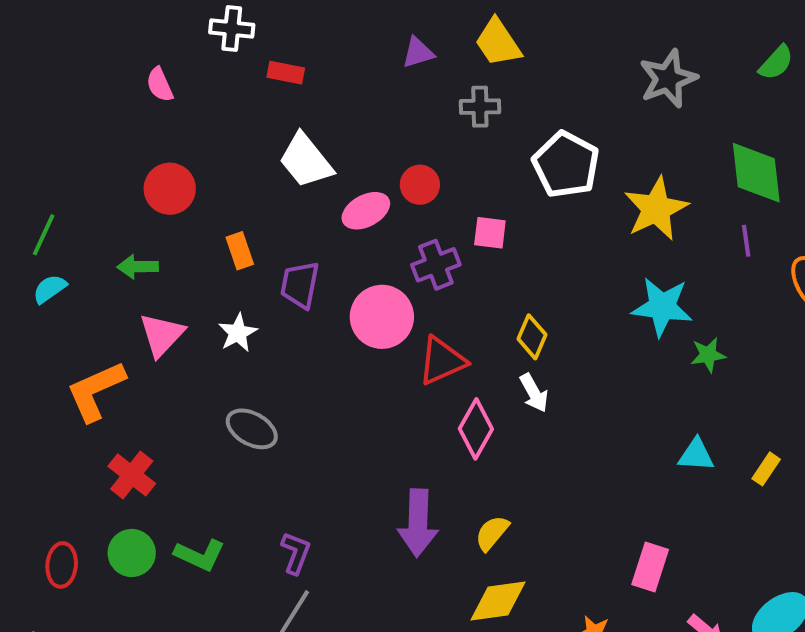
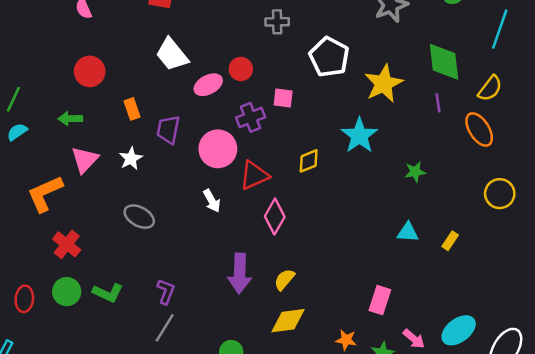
cyan star: (662, 307) -> (359, 136), moved, turned 30
yellow diamond: (532, 337) -> (309, 161), turned 45
white arrow: (534, 393) -> (212, 201), moved

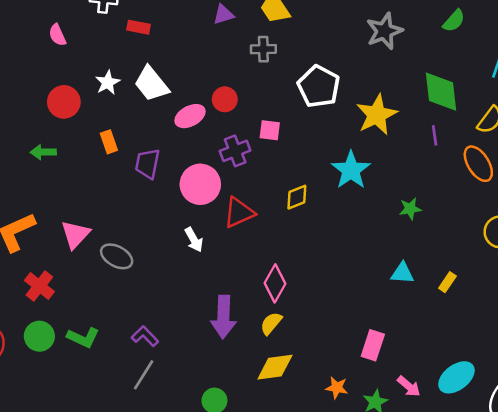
white star: (131, 159) -> (108, 83), moved
pink triangle: (85, 160) -> (75, 234), moved
pink diamond: (275, 217) -> (275, 283), moved
purple L-shape: (166, 292) -> (145, 336), turned -65

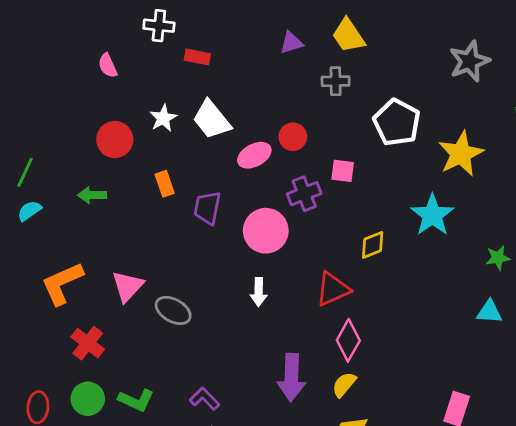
red triangle: (239, 213) -> (333, 289), moved
white arrow: (194, 240) -> (259, 292), turned 30
cyan triangle: (402, 273) -> (489, 312), moved

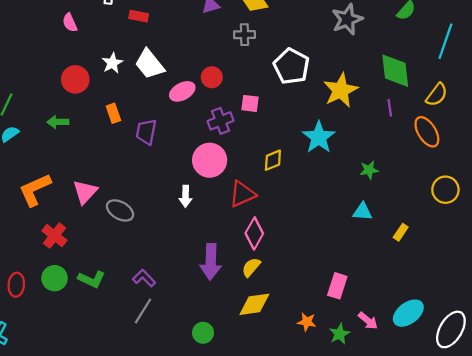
pink circle: (266, 231) -> (210, 160), moved

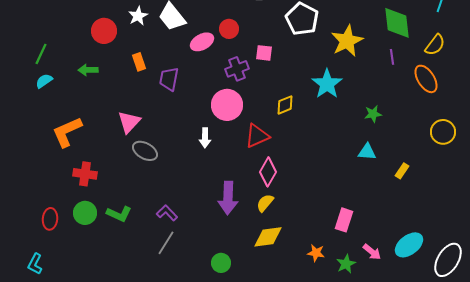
pink triangle: (85, 192) -> (129, 122), moved
red cross: (54, 236) -> (85, 174), turned -30

